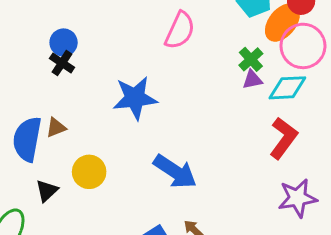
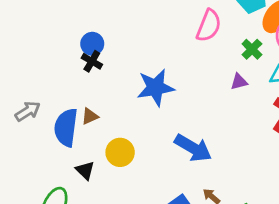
pink semicircle: (180, 30) -> (209, 26), moved
purple triangle: (252, 80) -> (239, 82), moved
black triangle: (47, 191) -> (85, 170), turned -30

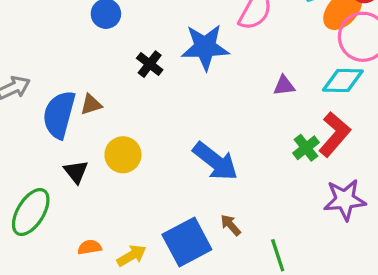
green cross: (252, 49) -> (306, 148), moved
black cross: (92, 61) -> (150, 64), moved
blue star: (156, 88) -> (205, 47), moved

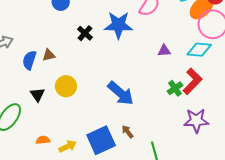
blue semicircle: (59, 115) -> (29, 60), size x0.7

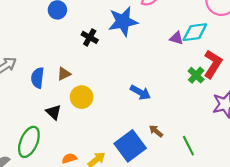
cyan diamond: (199, 50) -> (195, 32), moved
purple triangle: (164, 51) -> (176, 38), turned 32
brown triangle: (49, 55) -> (64, 74), moved
blue arrow: (121, 93) -> (140, 92), size x0.7

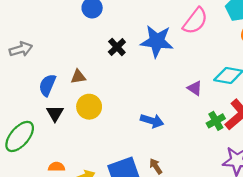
purple triangle: (176, 38) -> (195, 88), moved
blue semicircle: (38, 78) -> (47, 85), moved
blue arrow: (140, 92) -> (152, 121), turned -30

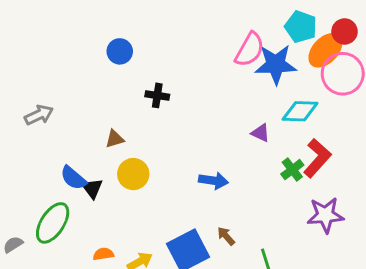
blue star: (157, 41) -> (276, 64), moved
black cross: (117, 47) -> (157, 95), turned -30
blue semicircle: (47, 85) -> (73, 178), moved, turned -65

